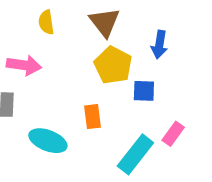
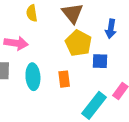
cyan ellipse: (48, 141) -> (33, 77), moved, turned 65

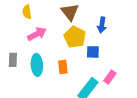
yellow semicircle: (32, 13) -> (27, 12), moved
pink arrow: (16, 43) -> (37, 34), moved, turned -36

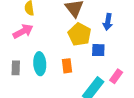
pink arrow: (37, 34) -> (23, 31), moved
gray rectangle: (13, 60) -> (16, 68), moved

